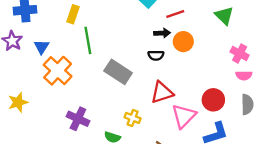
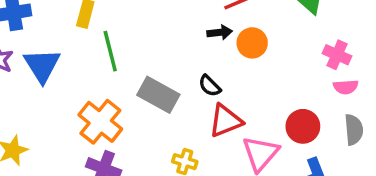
blue triangle: (42, 47) -> (42, 65), size x1.6
black semicircle: (156, 55) -> (210, 86), moved, turned 49
orange cross: (58, 71) -> (100, 122), moved

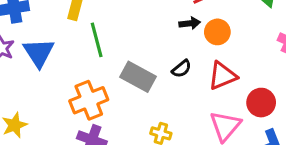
black semicircle: (210, 86) -> (182, 69), turned -84
red triangle: (226, 121) -> (222, 76), moved
orange cross: (100, 122) -> (89, 100), turned 30

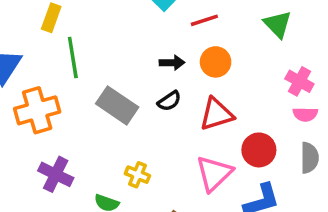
black arrow: (190, 23) -> (172, 63), moved
orange cross: (89, 100) -> (37, 110), moved

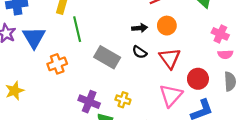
black semicircle: (169, 101) -> (140, 52), turned 72
orange cross: (37, 110) -> (57, 64), size x0.7
red triangle: (216, 114) -> (170, 58), turned -45
purple cross: (56, 174) -> (89, 102), moved

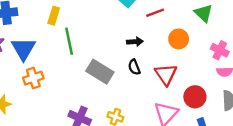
orange circle: (167, 26) -> (179, 39), moved
black semicircle: (140, 52) -> (134, 67), turned 32
orange cross: (57, 64) -> (33, 78), moved

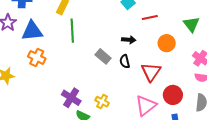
blue triangle: (23, 49) -> (32, 31), turned 45
gray rectangle: (100, 72) -> (103, 56), moved, size x0.7
orange cross: (33, 78) -> (37, 57), turned 36

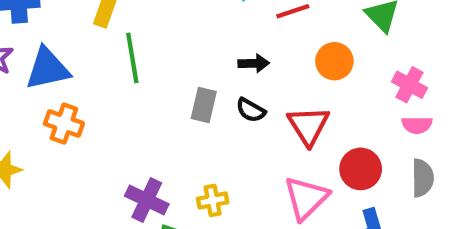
gray rectangle: (103, 56) -> (204, 105), turned 70
black semicircle: (125, 61) -> (251, 110), turned -40
yellow cross: (102, 102) -> (213, 200), turned -32

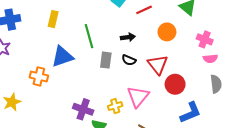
green line: (132, 58) -> (89, 36), moved
blue triangle: (48, 69) -> (62, 57), moved
red circle: (361, 169) -> (175, 84), moved
pink triangle: (306, 198) -> (138, 97), moved

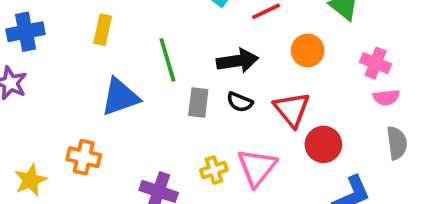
black arrow: (128, 37) -> (237, 61), size x1.5
orange cross: (39, 76) -> (84, 157), moved
yellow cross: (115, 106) -> (214, 170), moved

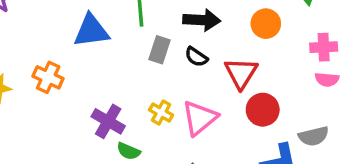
pink cross: (376, 63) -> (324, 47), turned -36
gray semicircle: (397, 143) -> (314, 136), moved, turned 72
yellow cross: (214, 170) -> (161, 112), turned 35

